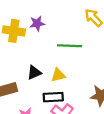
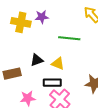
yellow triangle: (58, 75) -> (58, 63), turned 32

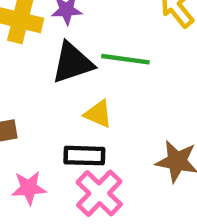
black triangle: (37, 60) -> (72, 63), moved, size x1.5

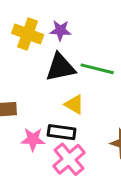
pink star: (29, 188) -> (33, 139), moved

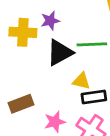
black rectangle: (62, 132) -> (94, 97), moved

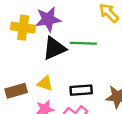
purple star: (50, 21) -> (48, 19), size x1.5
yellow triangle: (81, 81) -> (45, 83), moved

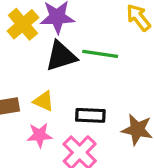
yellow cross: (23, 28) -> (23, 24), turned 35

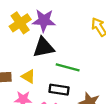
green line: (100, 54) -> (68, 67), moved

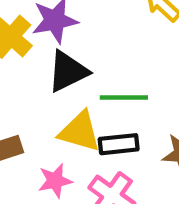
yellow triangle: (28, 77) -> (80, 131), moved, size x1.5

